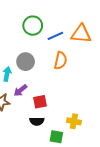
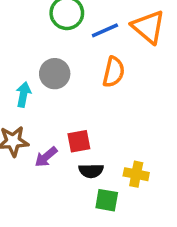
orange triangle: (81, 34) -> (148, 27), turned 35
purple arrow: (20, 90) -> (46, 157), moved
black semicircle: (37, 121) -> (91, 171), moved

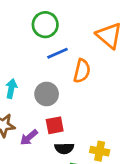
blue line: (105, 30) -> (57, 53), moved
gray circle: (55, 74) -> (47, 94), moved

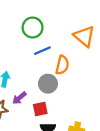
gray circle: (47, 94) -> (48, 84), moved
purple arrow: (29, 138) -> (19, 98), moved

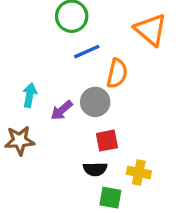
purple arrow: (19, 98) -> (62, 110), moved
red square: (40, 109) -> (107, 141), moved

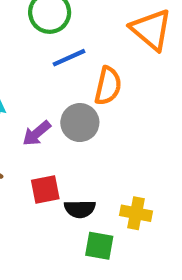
red square: (107, 141) -> (45, 190), moved

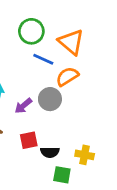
orange triangle: (151, 30) -> (71, 42), moved
blue line: (69, 58) -> (43, 59), turned 48
orange semicircle: (108, 86) -> (67, 76), turned -135

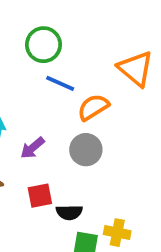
orange triangle: (71, 42) -> (136, 69), moved
gray circle: (50, 99) -> (86, 150), moved
yellow cross: (85, 155) -> (117, 233), moved

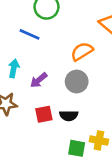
blue line: (60, 83) -> (29, 34), moved
black semicircle: (69, 212) -> (69, 116), moved

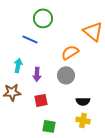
purple arrow: (39, 80) -> (37, 74), turned -48
black semicircle: (69, 116) -> (83, 101), moved
green square: (77, 148) -> (49, 126), moved

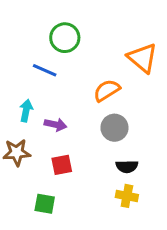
purple arrow: (37, 74) -> (56, 125), turned -80
gray circle: (66, 75) -> (114, 128), moved
green square: (49, 126) -> (45, 204), moved

